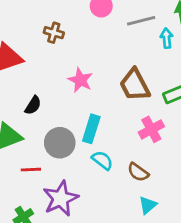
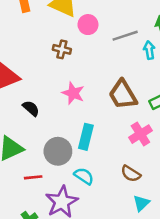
brown cross: (54, 33) -> (62, 49), moved
black semicircle: (33, 105) -> (31, 108), moved, turned -78
cyan semicircle: (102, 160) -> (84, 176), moved

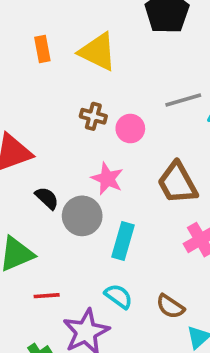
pink circle: (88, 25) -> (130, 129), moved
gray circle: (58, 151) -> (82, 216), moved
brown semicircle: (131, 174) -> (170, 306), moved

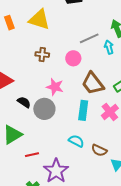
pink circle: (130, 129) -> (73, 58), moved
cyan rectangle: (123, 241) -> (83, 110), moved
cyan semicircle: (119, 296) -> (76, 141), moved

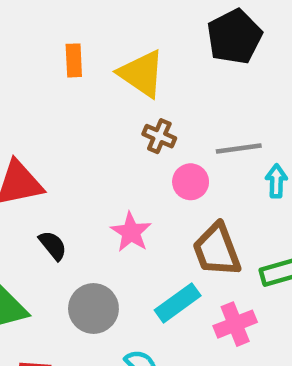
brown cross: (42, 54) -> (159, 136), moved
gray circle: (44, 109) -> (93, 308), moved
cyan rectangle: (83, 110) -> (178, 303), turned 30

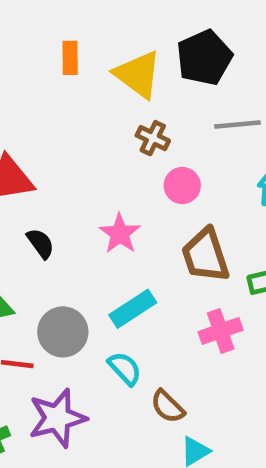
black pentagon: (234, 37) -> (204, 58), moved
gray line: (239, 148) -> (237, 124), moved
cyan rectangle: (178, 303) -> (133, 309), moved
gray circle: (93, 308) -> (63, 332), moved

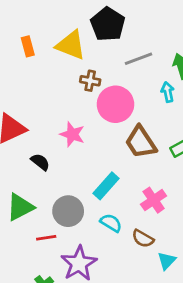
pink circle: (182, 185) -> (115, 104), size x1.6
pink star: (120, 234) -> (72, 134), moved
pink cross: (221, 331) -> (154, 200), moved

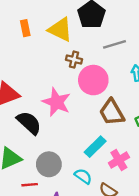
pink star: (72, 134) -> (56, 102), size x1.4
black semicircle: (40, 162) -> (29, 123), size x1.6
cyan rectangle: (106, 186) -> (95, 147), moved

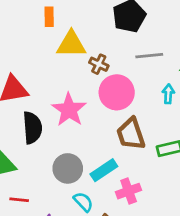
yellow triangle: (60, 30) -> (71, 44), moved, turned -36
black semicircle: (29, 123) -> (32, 128), turned 32
gray circle: (49, 164) -> (68, 168), moved

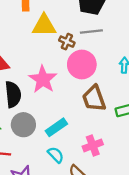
gray line: (149, 56) -> (91, 31), moved
gray circle: (68, 168) -> (23, 125), moved
cyan rectangle: (104, 170) -> (56, 127), moved

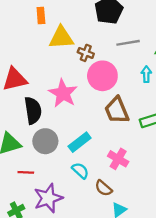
gray line: (91, 31) -> (128, 43), moved
pink cross: (93, 145) -> (118, 159), turned -36

